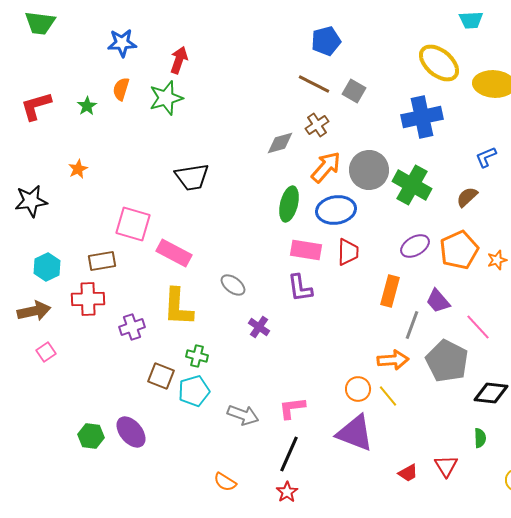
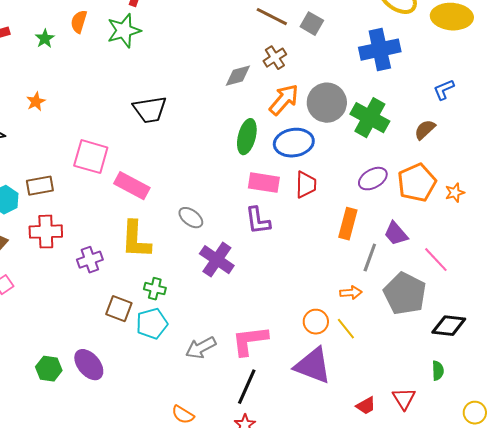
brown rectangle: (102, 261) -> (40, 186), moved
purple cross: (259, 327) -> (217, 260), size x1.6
orange arrow: (393, 360) -> (351, 293), size x0.7
pink L-shape: (292, 408) -> (250, 341), size x1.4
gray arrow: (243, 415) -> (201, 348), turned 132

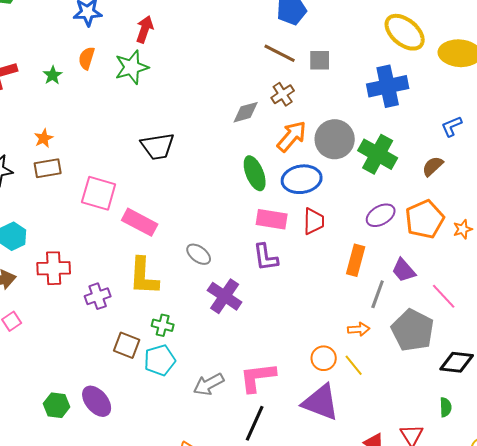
gray square: (312, 24) -> (320, 60), turned -30
green ellipse: (247, 137) -> (255, 173), turned -36
brown rectangle: (40, 186) -> (48, 168), moved

